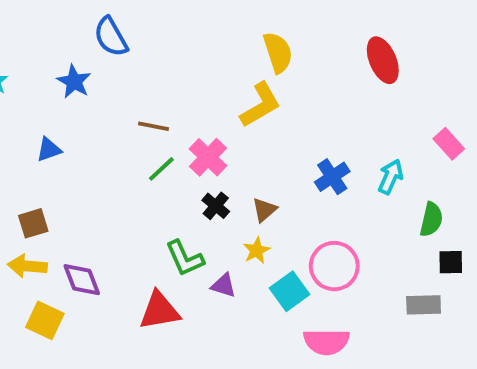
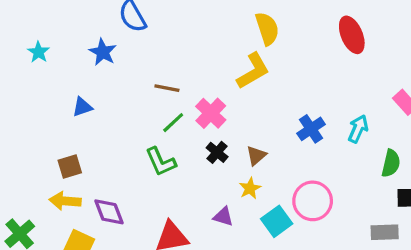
green L-shape: (185, 258) -> (161, 162), moved

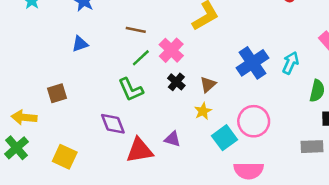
blue triangle: (82, 107) -> (80, 44), moved
blue cross: (311, 129) -> (252, 63), size x1.4
yellow arrow: (65, 201) -> (24, 117), moved
purple diamond: (109, 212) -> (113, 124), moved
purple triangle: (223, 217) -> (173, 139), moved

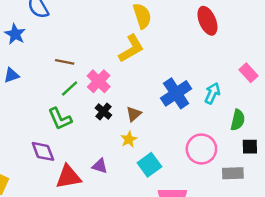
pink circle: (254, 121) -> (201, 149), moved

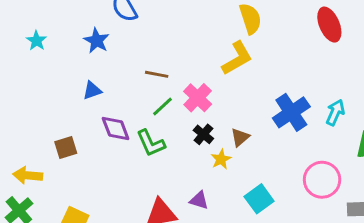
yellow star: (129, 139) -> (221, 159), moved
purple diamond: (43, 151) -> (116, 128), moved

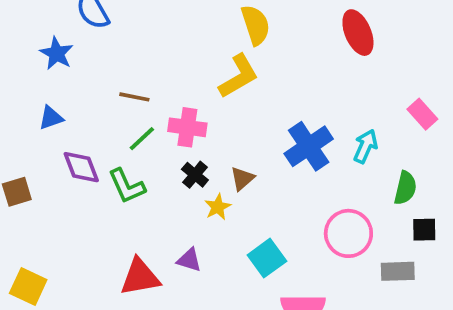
pink cross: (198, 98) -> (187, 127), turned -36

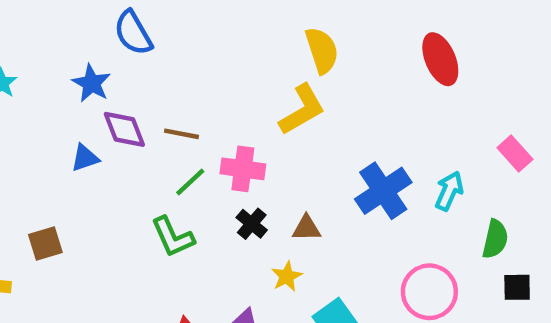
purple diamond: (81, 167) -> (124, 129), moved
brown triangle: (242, 178) -> (306, 228), turned 40
yellow star: (218, 207) -> (287, 276), moved

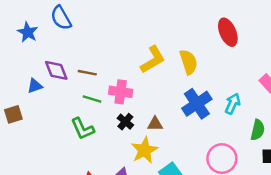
yellow semicircle: (322, 50) -> (189, 62), moved
blue star: (91, 83) -> (28, 32), moved
green line: (190, 182) -> (92, 99), turned 60
brown square: (45, 243) -> (13, 114), moved
yellow star: (287, 276) -> (144, 150), size x1.6

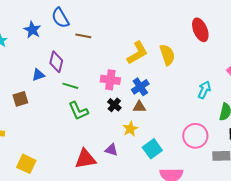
purple diamond: (56, 70) -> (56, 62), turned 35
brown line: (87, 73) -> (83, 36), moved
green line: (92, 99) -> (70, 86), moved
blue cross: (197, 104) -> (140, 87), moved, size x0.7
yellow star: (144, 150) -> (130, 129), size x0.7

